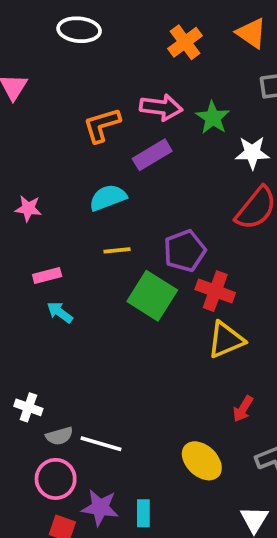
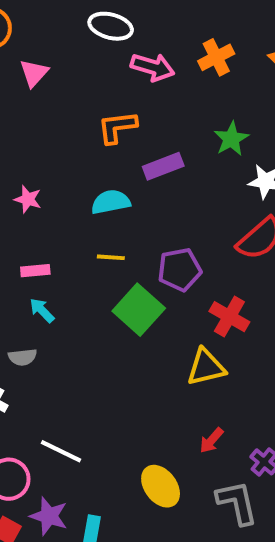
pink arrow: (161, 107) -> (153, 67), moved
red cross: (215, 291) -> (229, 317), moved
gray semicircle: (59, 436) -> (23, 357), moved

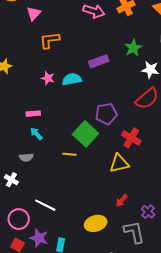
orange L-shape: (117, 127) -> (49, 40), moved
pink star: (28, 199) -> (48, 78), moved
yellow line: (111, 257) -> (70, 154), moved
yellow ellipse: (161, 486) -> (96, 223), turned -70

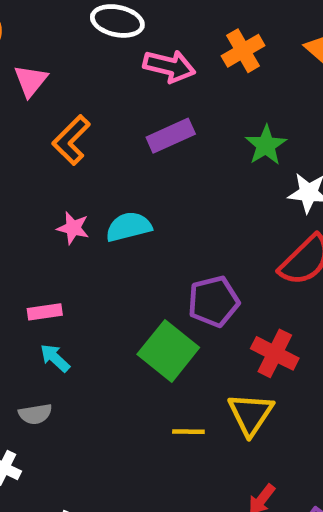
orange L-shape: (49, 40) -> (71, 140), turned -35
purple rectangle: (99, 61) -> (171, 136), moved
yellow line: (70, 154) -> (188, 432), moved
yellow triangle: (119, 163) -> (251, 414), turned -40

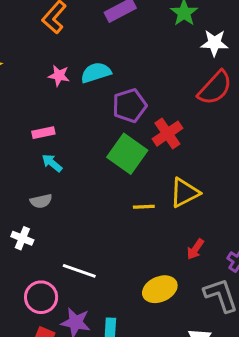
purple pentagon: (214, 301) -> (130, 106), moved
red cross: (275, 353) -> (167, 134), moved, turned 32
yellow triangle: (251, 414) -> (185, 193), turned 32

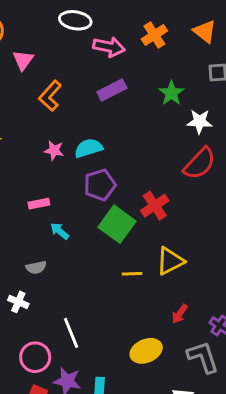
purple pentagon: (130, 106) -> (100, 185), moved
cyan arrow: (52, 163) -> (60, 231), moved
white line: (79, 271) -> (71, 333), turned 48

